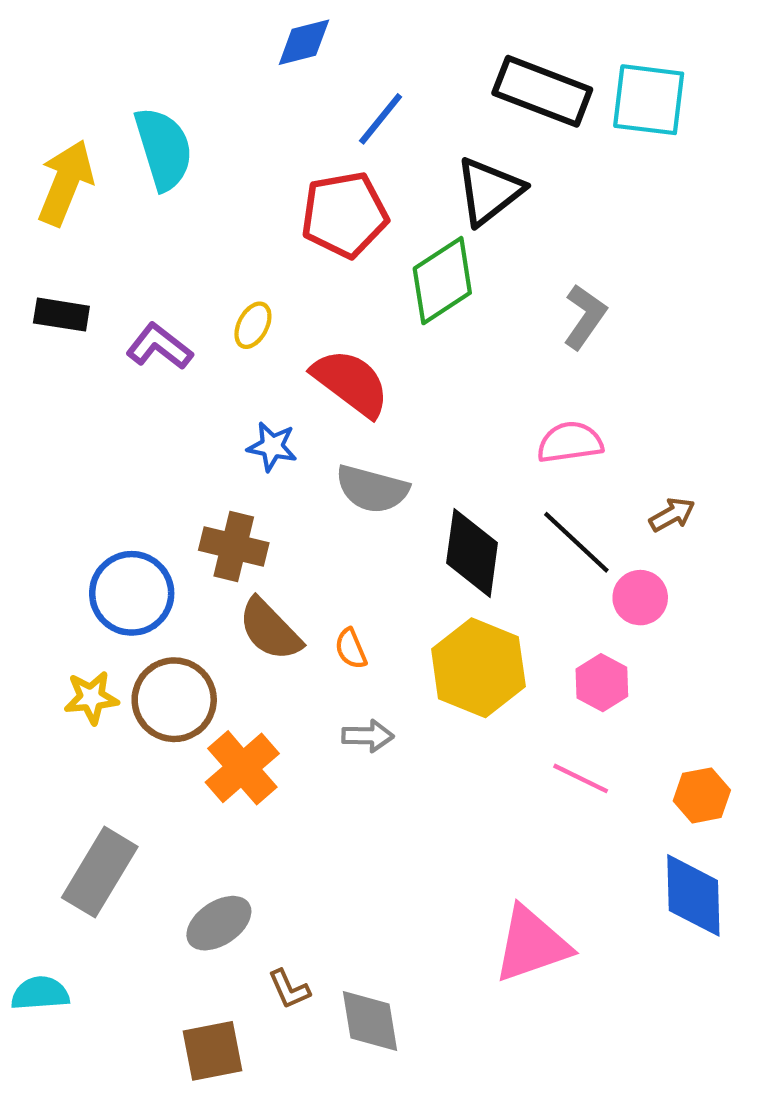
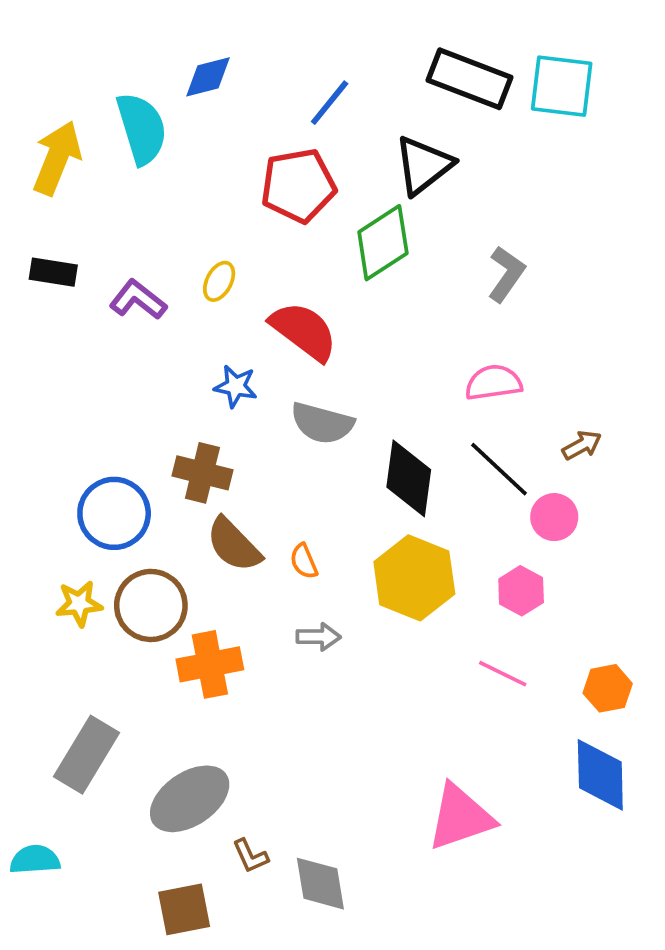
blue diamond: (304, 42) -> (208, 77), moved
orange cross: (242, 768) -> (210, 664), turned 30
gray ellipse: (219, 923) -> (190, 799), size x1.4

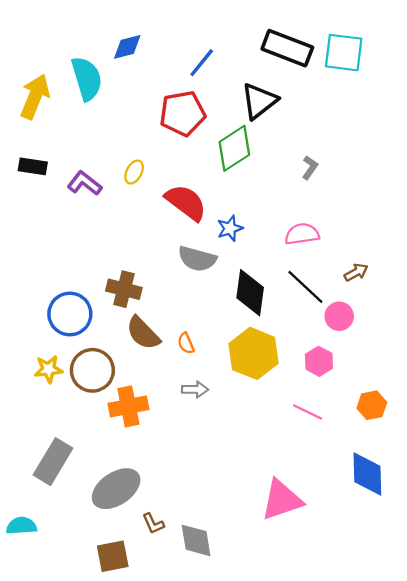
gray L-shape: (506, 274) -> (310, 167), size x0.7
blue star: (236, 386) -> (230, 228), moved, turned -30
orange hexagon: (608, 688) -> (372, 405), moved

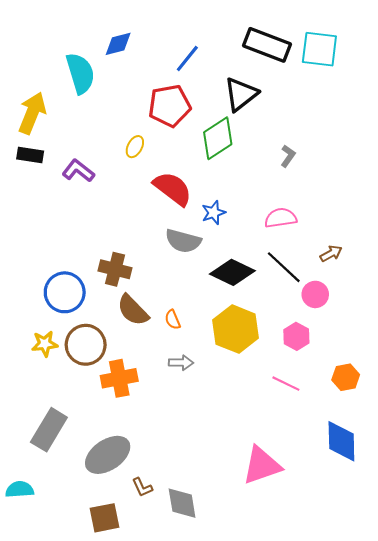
yellow arrow: (35, 97) -> (32, 113), moved
yellow ellipse: (134, 172) -> (135, 147), moved
black diamond: (250, 293) -> (232, 272), turned -72

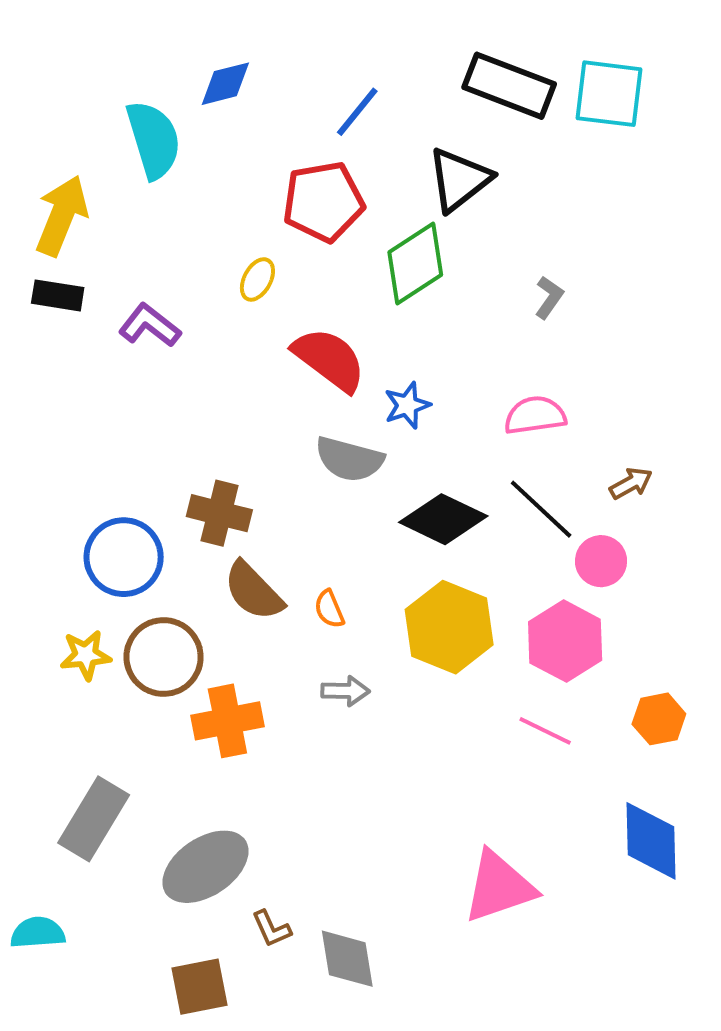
pink hexagon: (296, 336) -> (565, 641), size x1.5

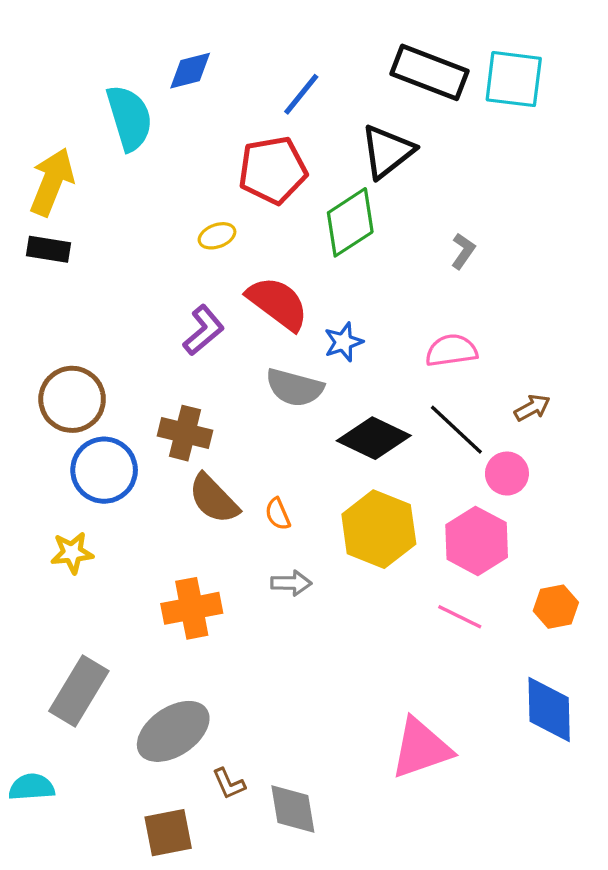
yellow ellipse: (257, 279) -> (217, 236), turned 42
purple L-shape: (150, 325) -> (204, 330), moved, turned 102
brown circle: (164, 657) -> (72, 399), moved

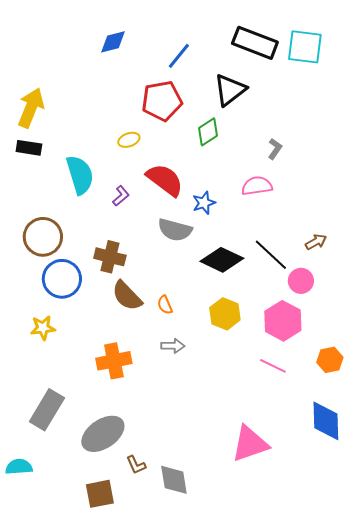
cyan semicircle: (129, 118) -> (80, 175), moved
green diamond: (350, 222) -> (208, 132), size x0.7
purple L-shape: (204, 330) -> (121, 196), size x0.7
pink semicircle: (451, 350) -> (257, 186), moved
yellow hexagon: (379, 529) -> (225, 314), size x0.7

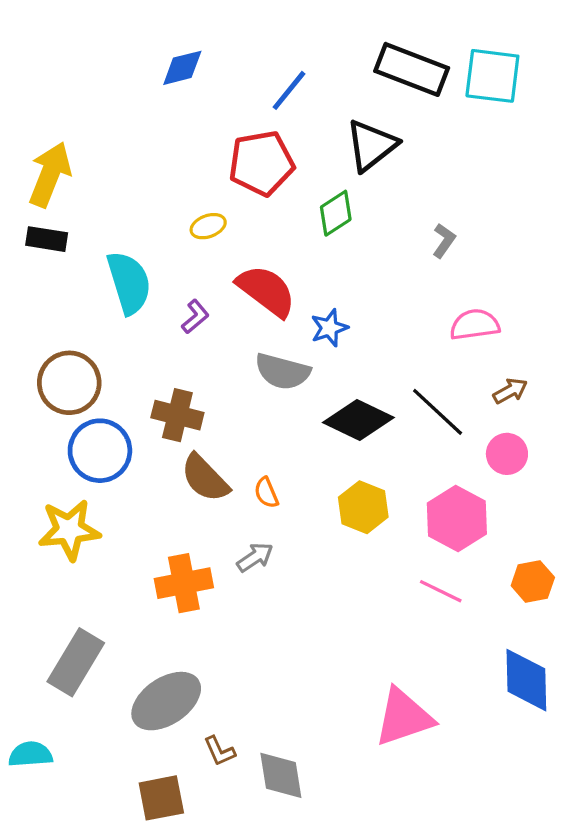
pink semicircle: (257, 186) -> (475, 325), moved
pink circle: (301, 281) -> (507, 454), moved
yellow star: (43, 328) -> (69, 530), size x1.5
gray arrow: (173, 346) -> (255, 557), moved, turned -35

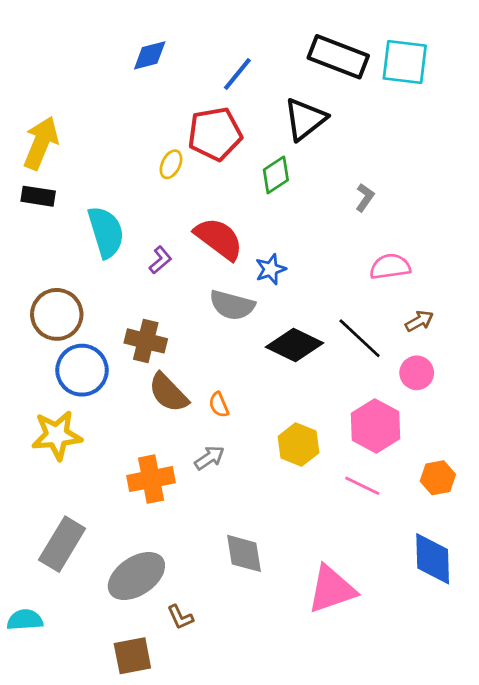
yellow ellipse: (208, 226) -> (171, 164), moved, turned -44
yellow hexagon: (363, 507) -> (298, 445), moved
gray diamond: (281, 775) -> (244, 553), moved

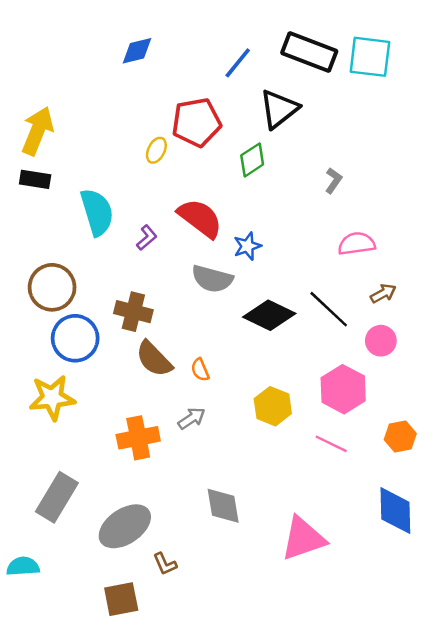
blue line: (237, 74) -> (238, 63), moved

